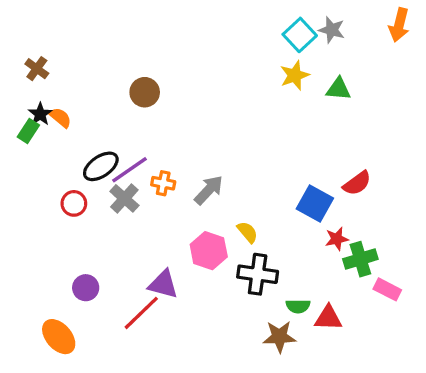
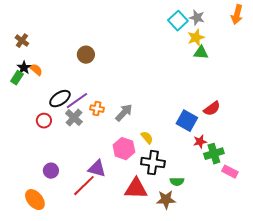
yellow star: (295, 75) -> (196, 38), moved
red triangle: (328, 318) -> (136, 189), moved, size x1.4

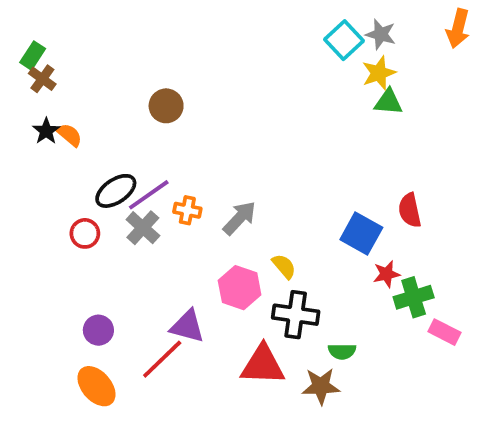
green rectangle: (17, 78) -> (33, 56), moved
red semicircle: (212, 109) -> (410, 210), turned 114
orange ellipse: (35, 200) -> (96, 386), moved

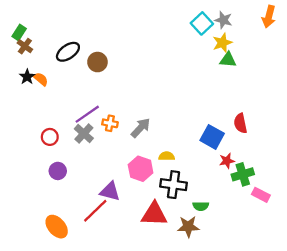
black ellipse: (116, 191) -> (68, 52), moved
yellow semicircle: (284, 266) -> (167, 156), turned -49
purple circle: (98, 330) -> (58, 171), moved

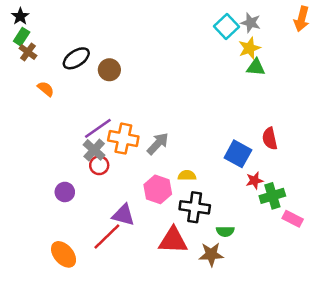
black star: (27, 77) -> (20, 16), moved
orange cross: (110, 123) -> (123, 139), size x1.6
red circle: (50, 137) -> (99, 165), moved

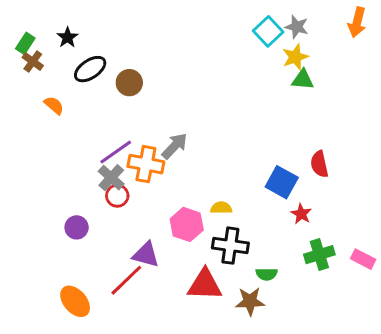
black star: (20, 16) -> (67, 37), moved
gray arrow: (158, 144) -> (175, 146), moved
red star: (254, 181) -> (301, 214), turned -30
green cross: (272, 196) -> (319, 255), moved
pink rectangle: (293, 219) -> (363, 259), moved

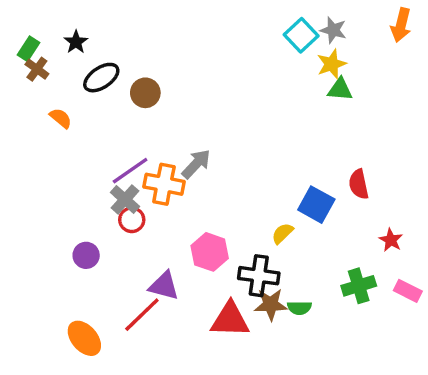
yellow semicircle: (221, 208) -> (282, 233), moved, turned -45
red star: (301, 214) -> (391, 240), moved
brown star: (250, 301) -> (271, 304), moved

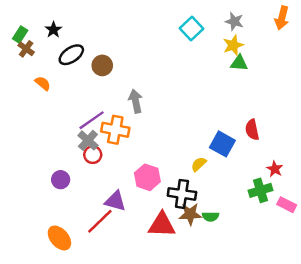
cyan square: (301, 35) -> (191, 29), moved
gray arrow: (196, 164) -> (136, 101), moved, turned -55
green cross: (359, 286) -> (260, 190), moved

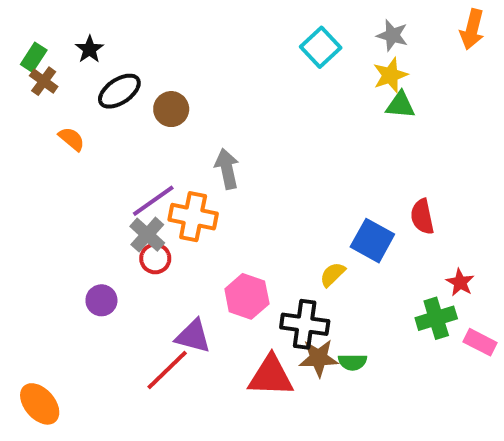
orange ellipse: (59, 238) -> (40, 404), moved

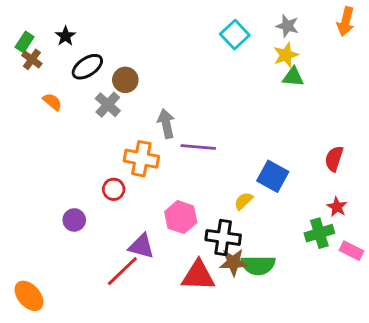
purple line: (153, 201) -> (198, 147), moved, turned 40
red semicircle: (422, 217) -> (334, 159), moved, turned 30
gray cross: (147, 235) -> (108, 105), moved
green semicircle: (352, 362) -> (258, 265), size x1.6

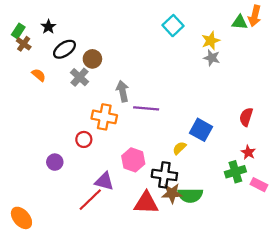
gray star: (287, 26) -> (212, 58), moved
green triangle: (293, 77) -> (240, 22), moved

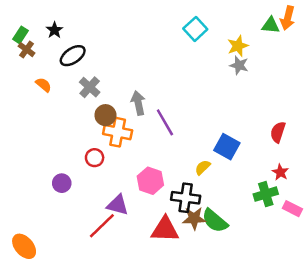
brown circle: (92, 59) -> (105, 115), moved
purple line: (146, 108) -> (165, 122), turned 55
green semicircle: (190, 195) -> (215, 221), turned 40

